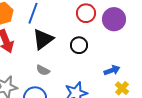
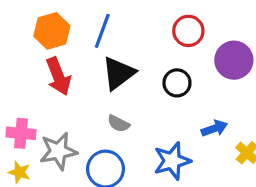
purple circle: (114, 19) -> (234, 60), moved
blue arrow: (112, 70) -> (214, 128), moved

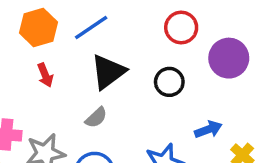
blue line: (102, 31) -> (91, 28), turned 36
red arrow: (58, 76) -> (45, 75), size x0.6
gray semicircle: (118, 124) -> (96, 118), moved, turned -70

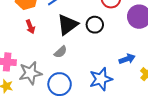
black circle: (169, 82) -> (95, 25), moved

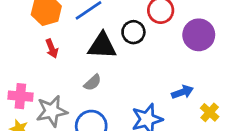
black triangle: (68, 25) -> (102, 46), turned 40
black circle: (95, 25) -> (133, 32), moved

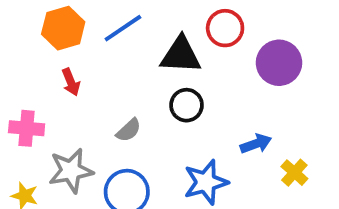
black circle: (133, 32) -> (186, 105), moved
black triangle: (102, 46) -> (181, 55), moved
pink cross: (20, 96) -> (27, 128), moved

